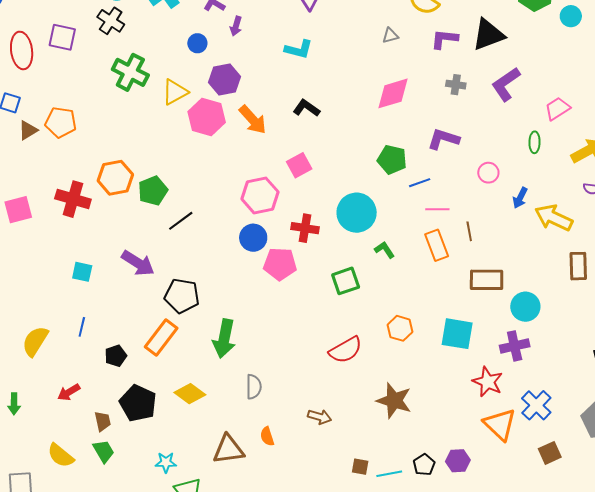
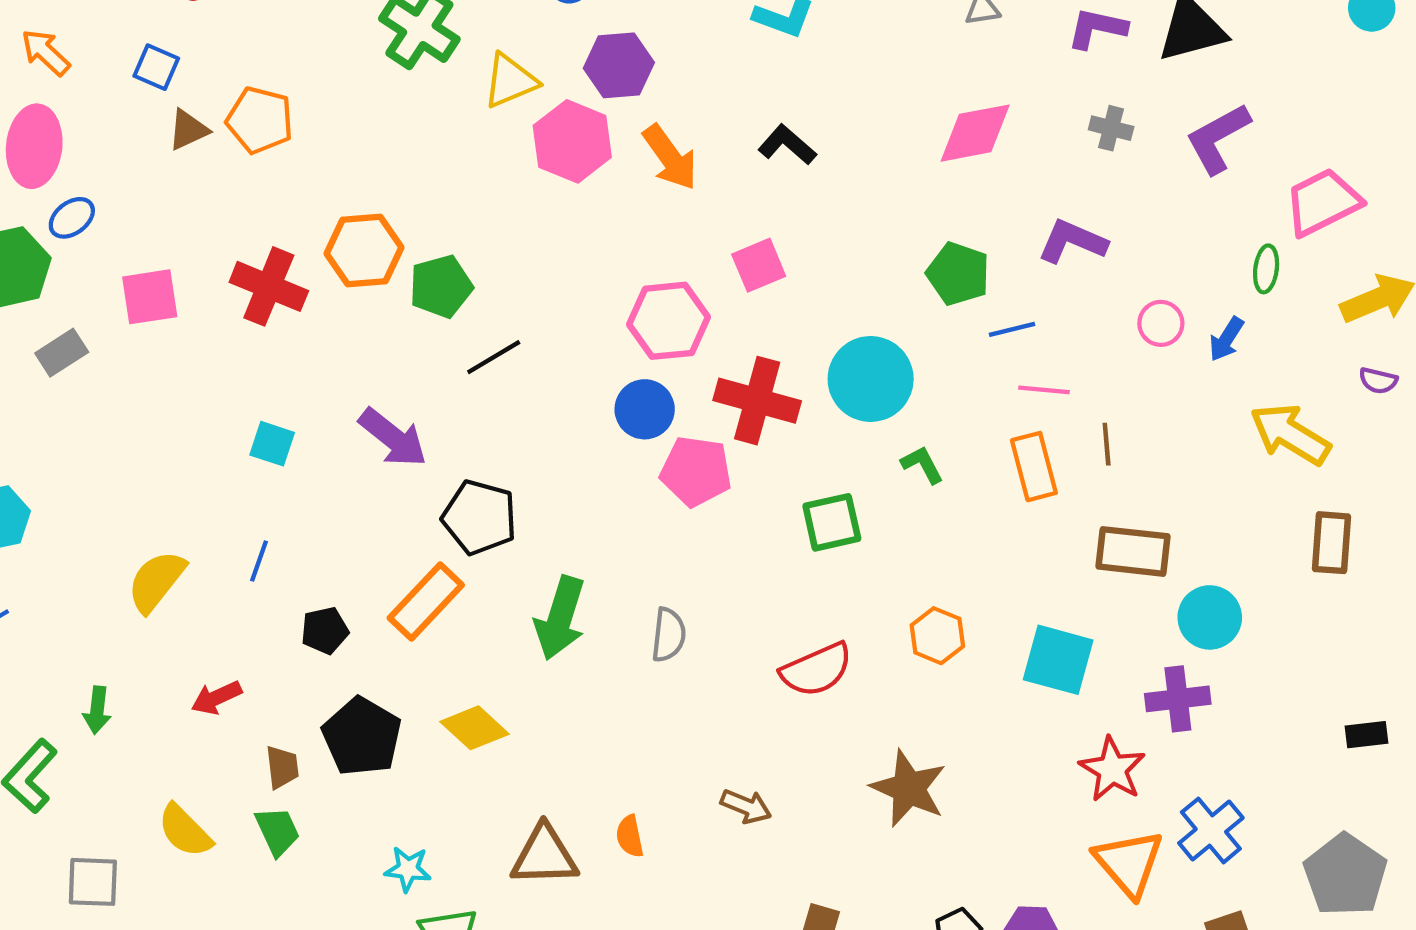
pink trapezoid: (558, 109) -> (1323, 202), size x1.4
blue arrow: (520, 198) -> (1226, 339), moved
red cross: (305, 228) -> (757, 401), size x1.4
gray semicircle: (254, 387) -> (669, 635), moved

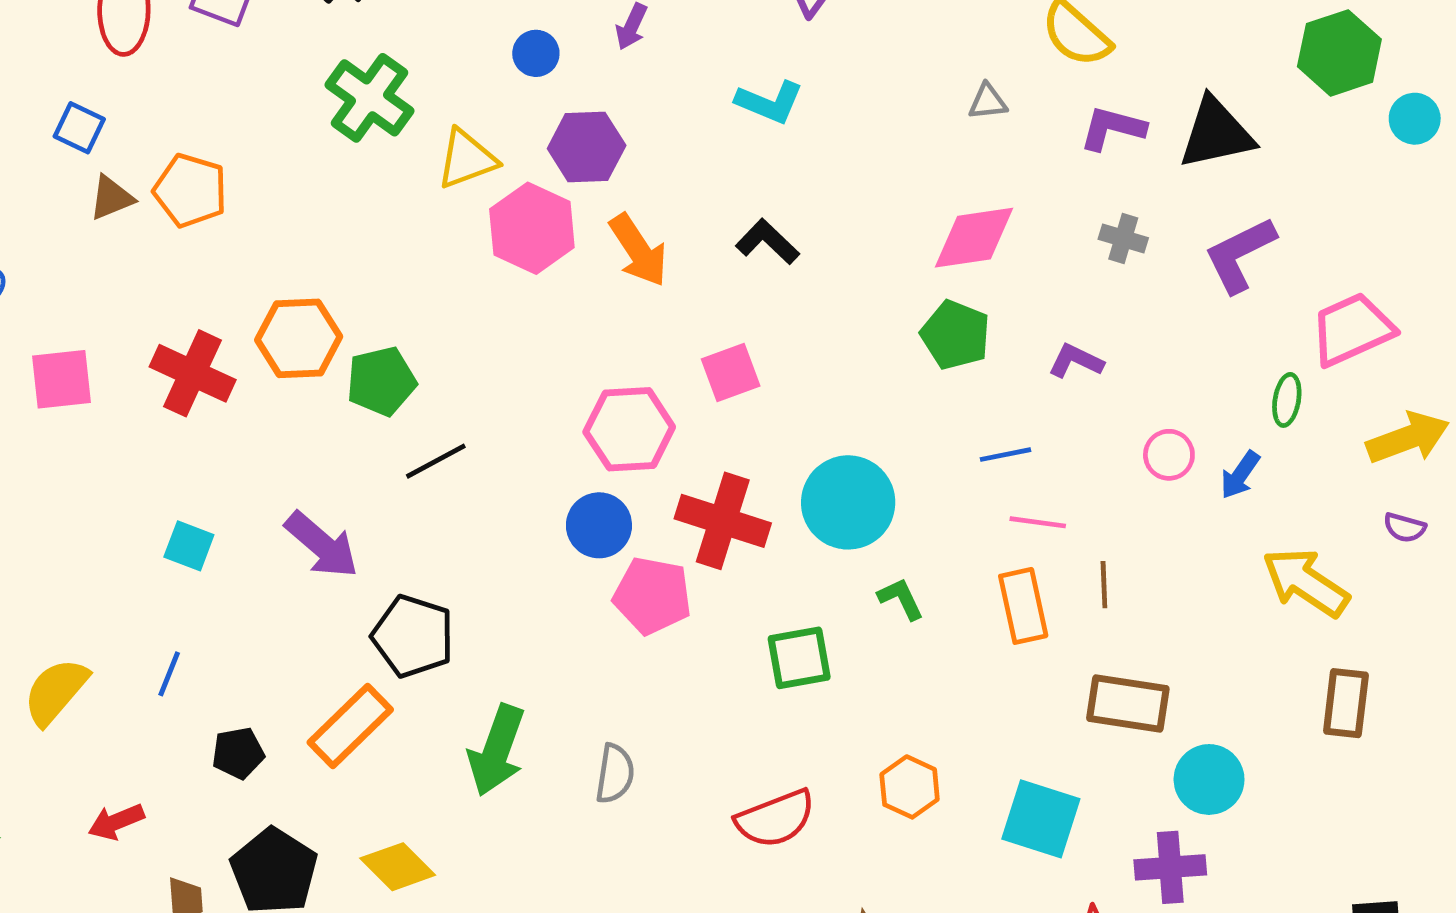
purple L-shape: (1072, 241) -> (1076, 361), size x0.7
green pentagon: (958, 274) -> (956, 335), moved

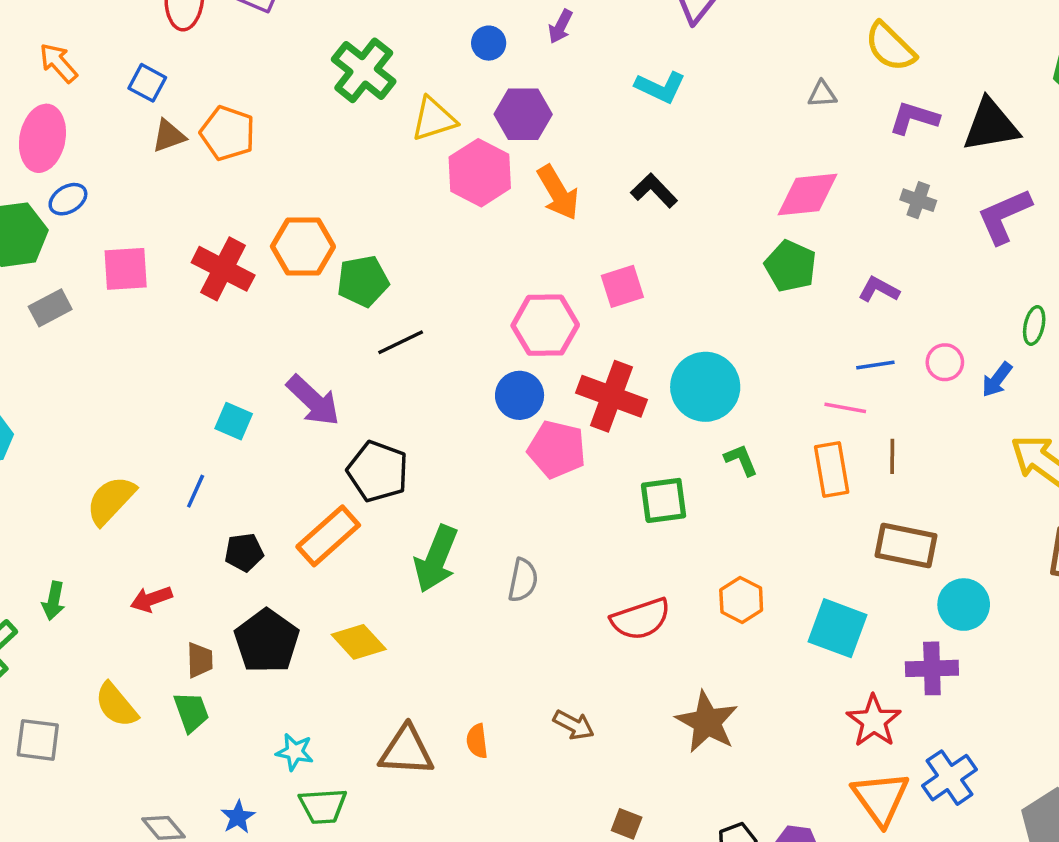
blue line: (1005, 455) -> (875, 365), moved
cyan square: (189, 546) -> (234, 421), moved

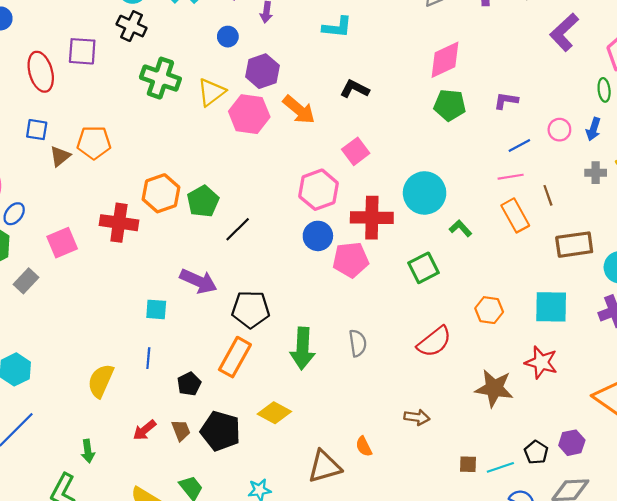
gray cross: (918, 200) -> (596, 173), moved
brown trapezoid: (200, 660) -> (181, 430), moved
red star: (874, 721) -> (541, 362), moved

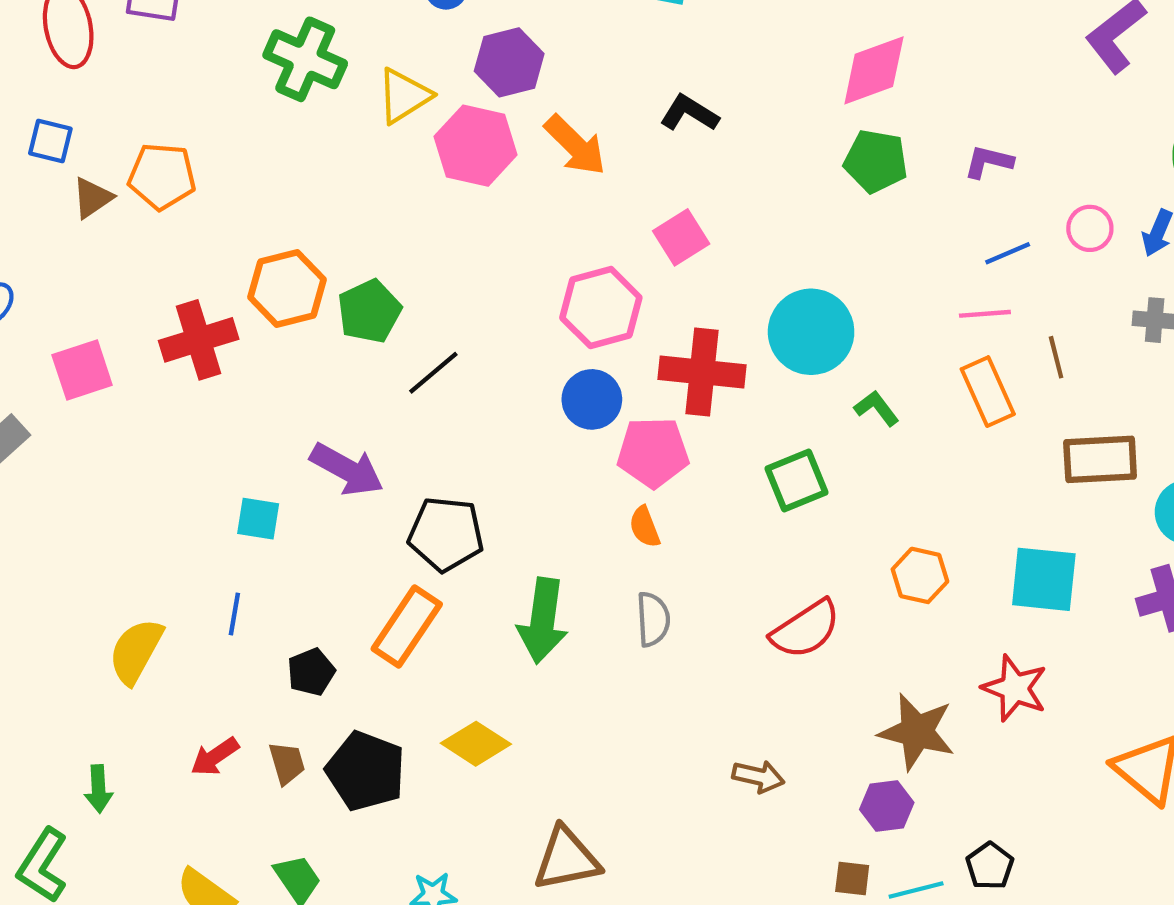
red cross: (119, 223) -> (199, 340), turned -30
purple hexagon: (572, 443) -> (887, 806), moved
orange semicircle: (364, 446) -> (645, 527), moved

